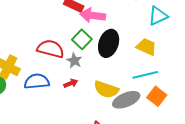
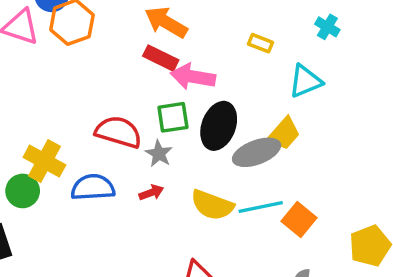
green square: (82, 39) -> (173, 117), turned 36
yellow trapezoid: (146, 47) -> (284, 134), turned 105
cyan line: (145, 75) -> (261, 207), moved
gray ellipse: (126, 100) -> (257, 152), moved

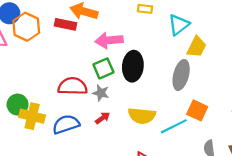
red rectangle: (161, 58) -> (66, 24), moved
yellow trapezoid: (284, 134) -> (197, 47), moved
gray ellipse: (257, 152) -> (181, 75), moved, turned -40
green circle: (23, 191) -> (18, 105), moved
cyan line: (261, 207) -> (174, 126), moved

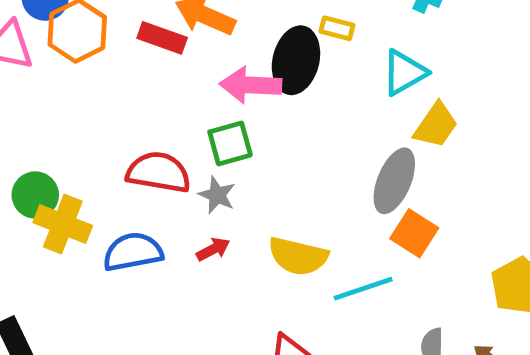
black ellipse: (133, 66) -> (296, 60), moved
orange square: (197, 110) -> (414, 233), moved

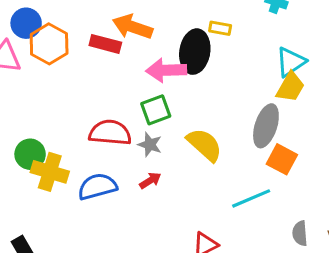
cyan triangle: (404, 73) -> (291, 62), moved
yellow semicircle: (298, 256) -> (205, 145), moved, turned -147

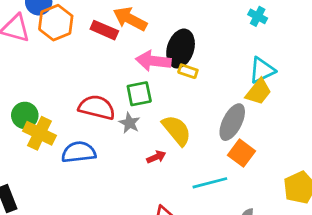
yellow rectangle: (220, 28) -> (188, 71), moved
red arrow: (150, 181) -> (156, 157), moved

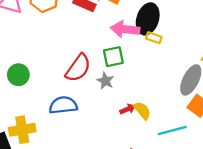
red semicircle: (97, 107) -> (78, 68), turned 112
yellow semicircle: (177, 130) -> (142, 111), moved, size x0.7
yellow cross: (39, 133) -> (22, 130), moved, turned -35

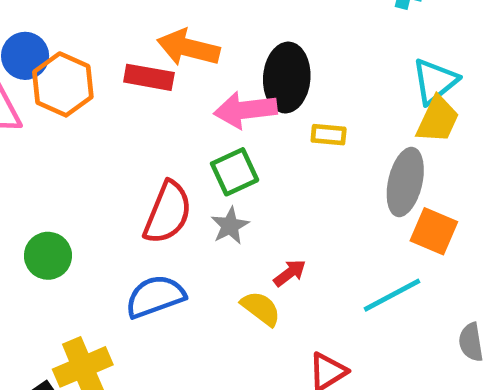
yellow rectangle: (154, 38) -> (329, 135), moved
gray star: (105, 81) -> (230, 226), turned 30
yellow semicircle: (142, 111) -> (261, 308), moved

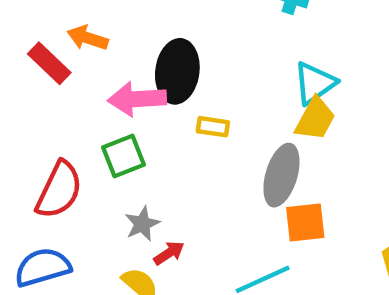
orange arrow: (188, 48) -> (88, 38), size x0.7
red rectangle: (149, 77) -> (49, 63), turned 30
gray star: (230, 226) -> (142, 224), moved
orange square: (434, 231) -> (305, 222), turned -33

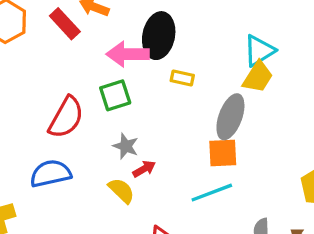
orange square: (305, 222) -> (223, 153), moved
gray star: (142, 224) -> (126, 146), turned -30

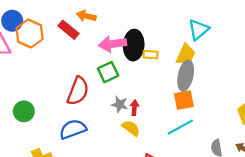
black ellipse: (159, 36) -> (134, 45), moved
yellow trapezoid: (258, 77) -> (186, 55), moved
red arrow: (144, 169) -> (134, 108), moved, turned -48
yellow semicircle: (121, 191) -> (131, 128), moved

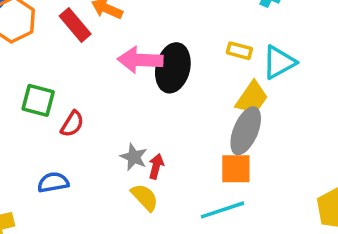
yellow rectangle: (150, 55) -> (239, 51), moved
green square: (108, 72) -> (38, 100), moved, turned 30
red semicircle: (78, 91) -> (72, 124), size x0.6
blue semicircle: (73, 129) -> (53, 182), size x0.7

